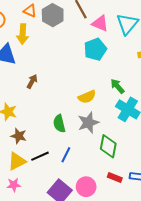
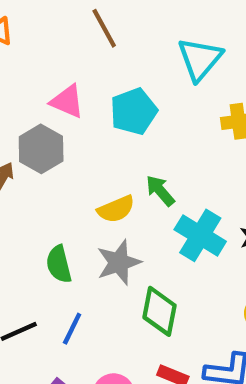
gray hexagon: (53, 15) -> (41, 149), moved
pink triangle: (100, 23) -> (67, 101), moved
green arrow: (117, 86) -> (160, 191), moved

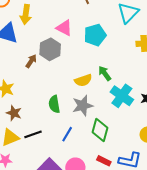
blue line: (72, 329) -> (67, 134), moved

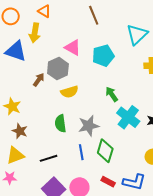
yellow semicircle: (83, 80) -> (69, 92), moved
black line: (33, 134) -> (49, 158), moved
blue line: (67, 134) -> (81, 152), moved, turned -42

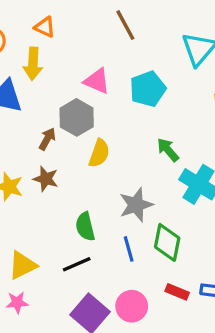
yellow semicircle: (69, 92) -> (99, 153), turned -48
green semicircle: (60, 123) -> (85, 227), moved
brown star: (20, 131) -> (46, 179), moved

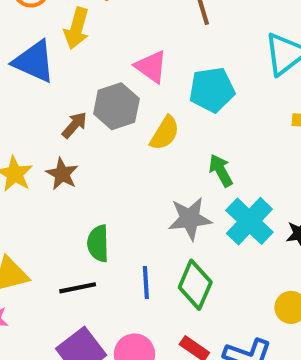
yellow semicircle: (99, 153) -> (165, 133), moved
gray star: (136, 205) -> (190, 219), moved

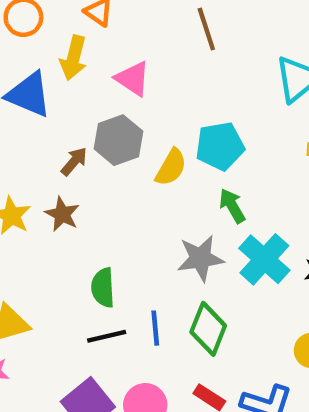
pink triangle: (151, 67) -> (133, 79), moved
cyan pentagon: (212, 90) -> (220, 146), moved
black line: (78, 288) -> (107, 336), moved

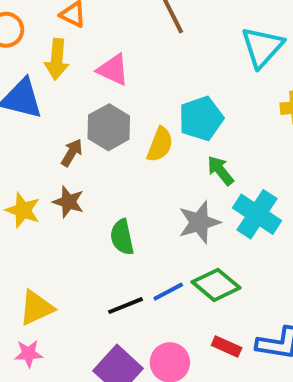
green semicircle: (103, 288) -> (122, 237), moved
blue line: (155, 328) -> (168, 292), turned 76
green diamond: (208, 329) -> (216, 285), turned -63

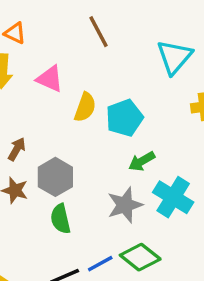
gray hexagon: (109, 127) -> (55, 177), moved
yellow semicircle: (160, 144) -> (85, 107), moved
green arrow: (220, 171) -> (142, 161), turned -80

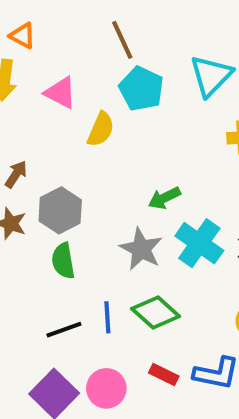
cyan pentagon: (124, 118) -> (141, 89), moved, turned -30
gray star: (125, 205) -> (141, 249), turned -30
blue line: (100, 264) -> (107, 317), turned -68

